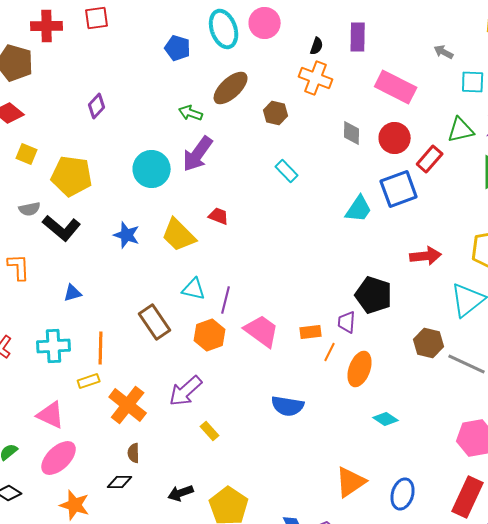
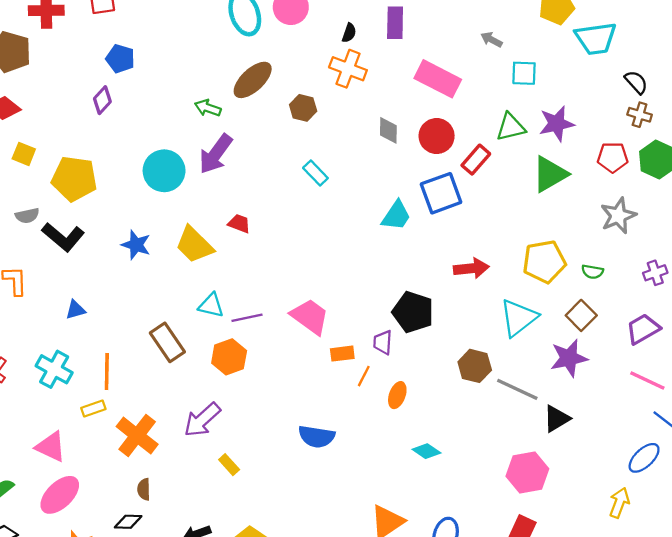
blue pentagon: (178, 48) -> (120, 59), moved
purple line: (226, 300) -> (247, 318), turned 64
pink trapezoid: (262, 331) -> (310, 317), moved
cyan cross: (54, 346) -> (54, 369), turned 32
orange ellipse: (360, 369) -> (397, 395), size x0.7

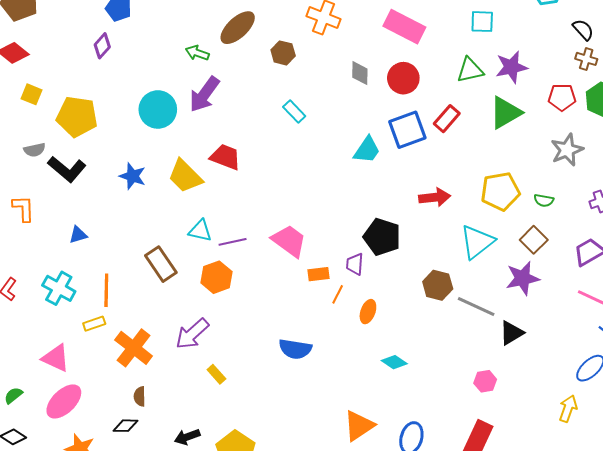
red rectangle: (476, 160) -> (447, 119), moved
red trapezoid: (239, 223) -> (226, 157), size x1.5
pink hexagon: (527, 472) -> (485, 381), size x0.6

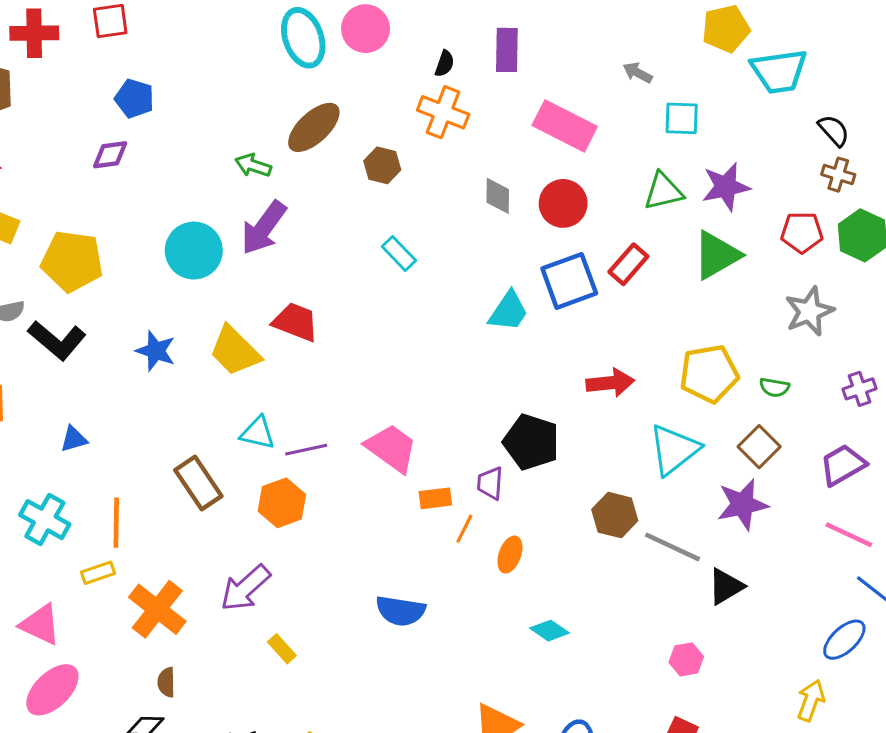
purple diamond: (102, 46) -> (110, 155), turned 40

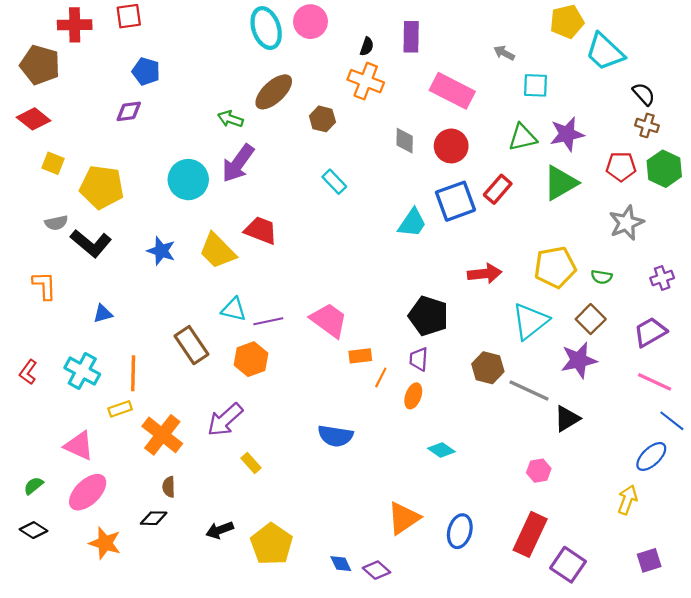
cyan trapezoid: (779, 71) -> (605, 52), turned 51
purple trapezoid: (490, 483) -> (419, 359), moved

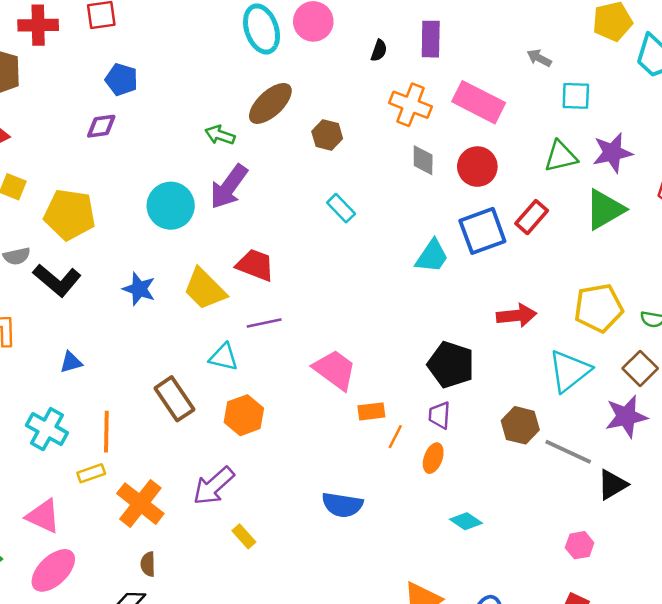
orange cross: (366, 81) -> (410, 105), moved
purple line: (268, 321) -> (264, 323), moved

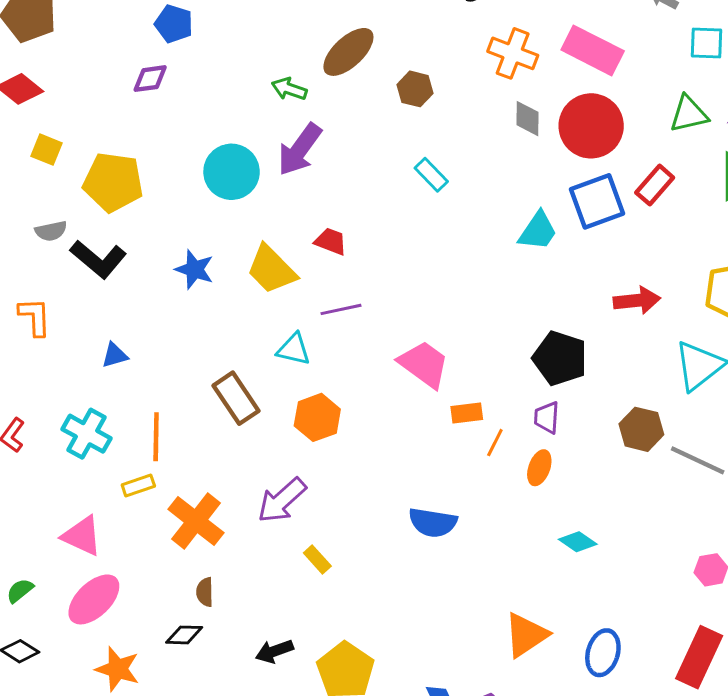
red circle: (477, 167) -> (591, 126), size x1.4
red trapezoid: (255, 265) -> (331, 241), size x0.7

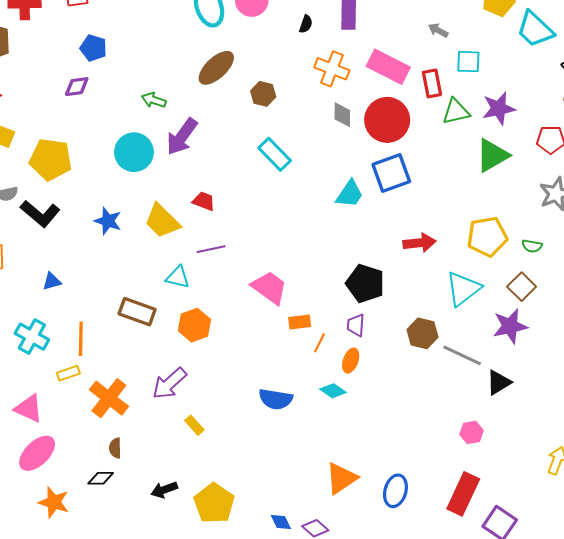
green arrow: (289, 89) -> (154, 100), moved
cyan rectangle: (431, 175) -> (275, 154), size x1.4
red rectangle: (655, 185) -> (432, 83), moved, turned -52
brown rectangle: (236, 398) -> (137, 312), turned -36
cyan diamond: (578, 542) -> (333, 391), moved

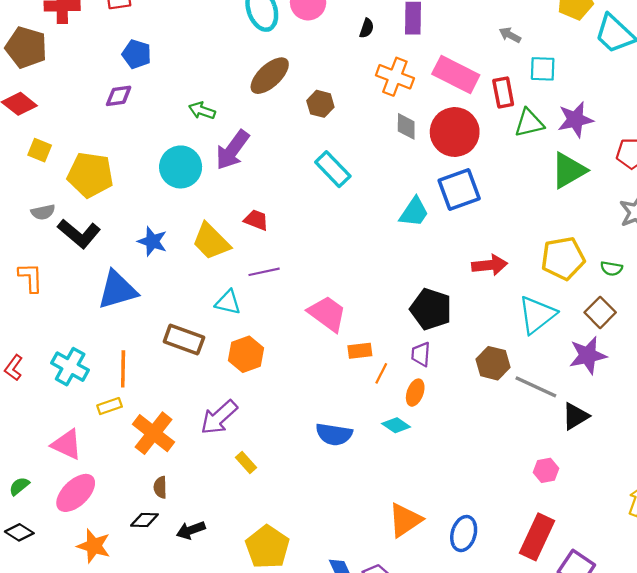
blue triangle: (52, 281) -> (117, 290), moved, size x2.0
black arrow: (164, 490) -> (191, 530), moved

